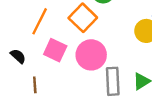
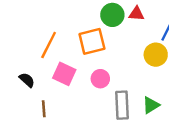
orange square: (83, 18) -> (92, 41), turned 32
pink circle: (91, 55) -> (100, 79), size x0.6

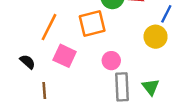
pink circle: (100, 79) -> (111, 61), moved
green triangle: (151, 105) -> (151, 87), turned -36

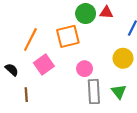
yellow circle: (156, 37) -> (123, 58), moved
pink square: (65, 56) -> (44, 65), turned 30

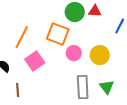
orange square: (68, 36) -> (58, 34), turned 35
yellow circle: (123, 58) -> (100, 55), moved
pink circle: (85, 69) -> (74, 53), moved

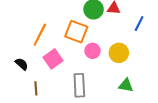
gray rectangle: (83, 87) -> (79, 85), moved
green triangle: (107, 87) -> (126, 85), turned -42

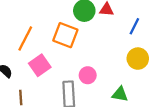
pink circle: (93, 51) -> (88, 75), moved
yellow circle: (119, 53) -> (138, 59), moved

